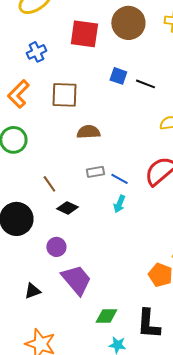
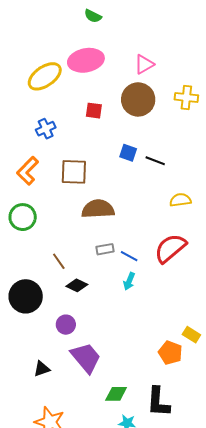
red square: (84, 34) -> (94, 111), size x0.6
brown semicircle: (88, 132) -> (98, 209), size x1.4

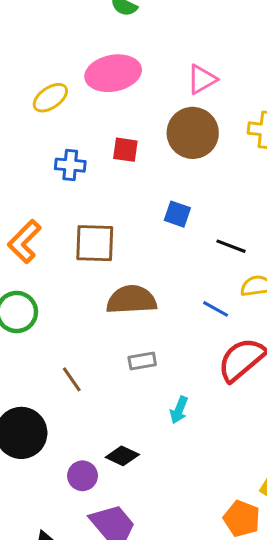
yellow ellipse: (45, 76) -> (50, 98), size x0.7
blue cross: (46, 129) -> (70, 165), moved, turned 30
black line: (155, 161) -> (231, 246), moved
blue line: (129, 256) -> (216, 309), moved
black diamond: (77, 285) -> (122, 456), moved

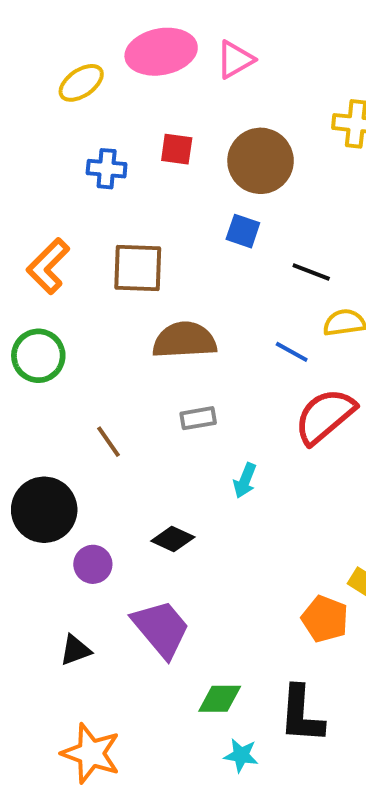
pink triangle: (202, 79) -> (235, 60), moved
brown circle: (193, 133) -> (261, 161), moved
purple circle: (83, 476) -> (93, 564), moved

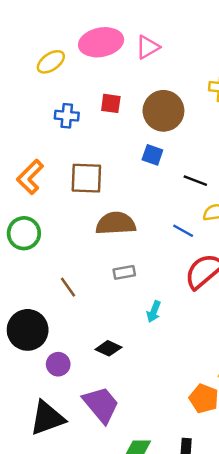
black triangle: (75, 650) -> (47, 418), size x1.8

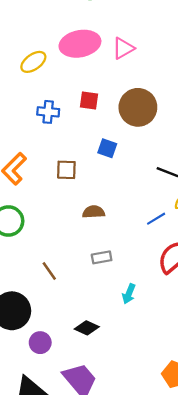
blue square: (152, 155) -> (107, 148), moved
brown square: (86, 178) -> (66, 170), size x0.7
brown semicircle: (116, 223) -> (94, 212), size x0.6
blue line: (183, 231) -> (156, 219), turned -60

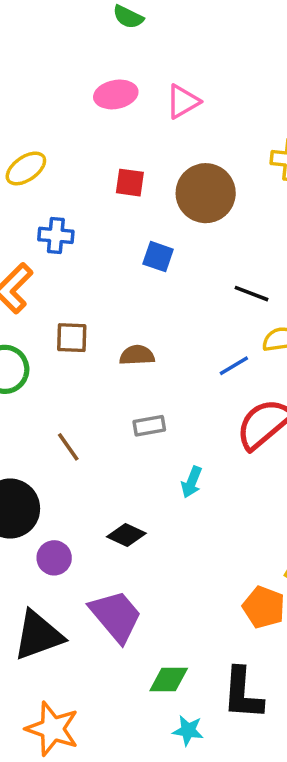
pink ellipse: (80, 44) -> (116, 94), size x0.7
yellow ellipse: (33, 62) -> (26, 168), moved
blue cross: (48, 112) -> (56, 235), moved
brown square: (66, 170) -> (72, 338), moved

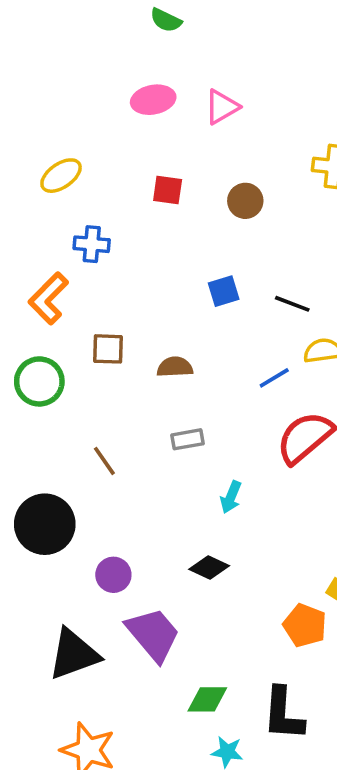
brown circle: (206, 193) -> (245, 201), size x0.6
blue square: (158, 257) -> (224, 291), moved, turned -36
black diamond: (126, 535) -> (209, 568), moved
purple circle: (54, 558) -> (113, 575), moved

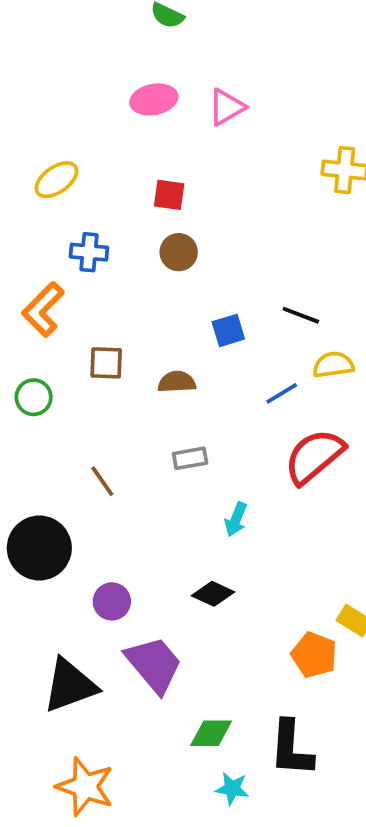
brown circle: (245, 201) -> (179, 252), moved
blue square: (224, 291) -> (228, 330), moved
green circle: (39, 381) -> (34, 397), size x0.7

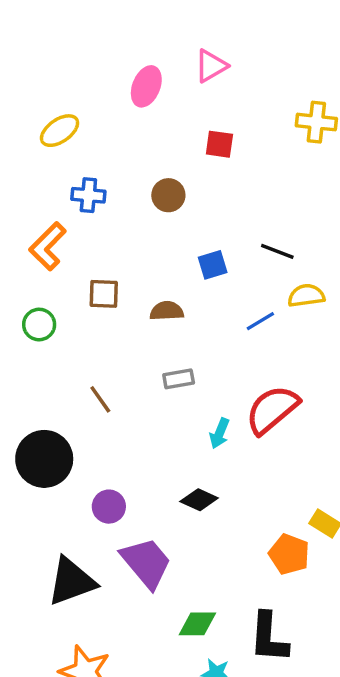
pink ellipse: (154, 99) -> (146, 86), moved, turned -57
red square: (169, 195) -> (219, 144), moved
red semicircle: (314, 456) -> (272, 410), moved

